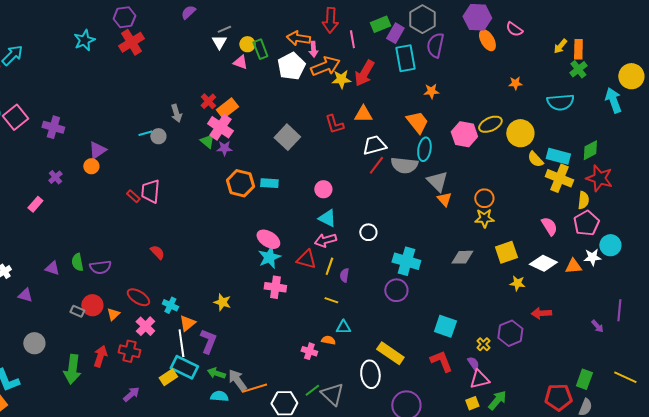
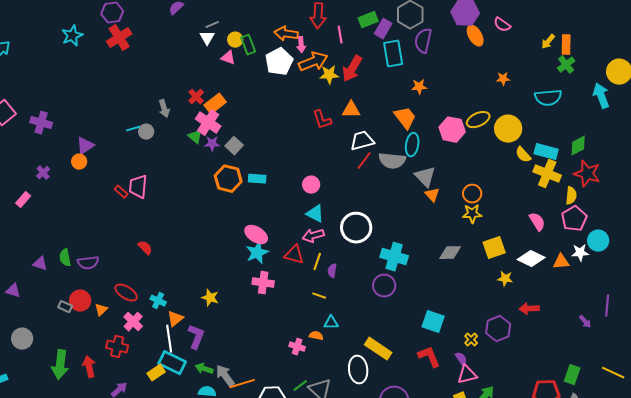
gray square: (287, 137) -> (234, 146), moved, size x0.7
white circle: (368, 232) -> (356, 228), size x1.8
red arrow: (100, 356) -> (89, 367), moved, turned -30

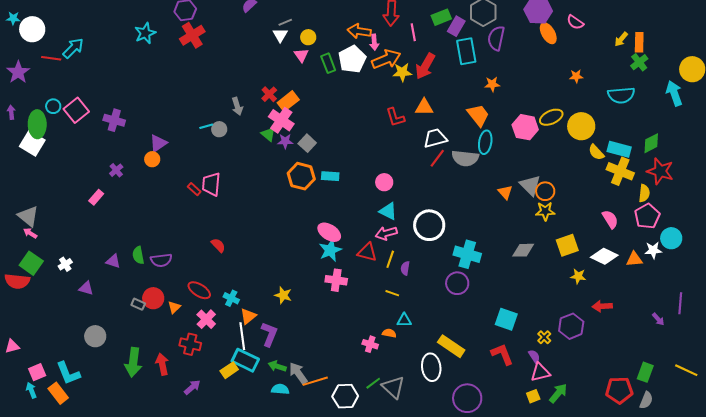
green rectangle: (248, 45) -> (328, 63), moved
pink triangle: (228, 58) -> (301, 55), turned 35
gray triangle: (425, 177) -> (530, 185), moved

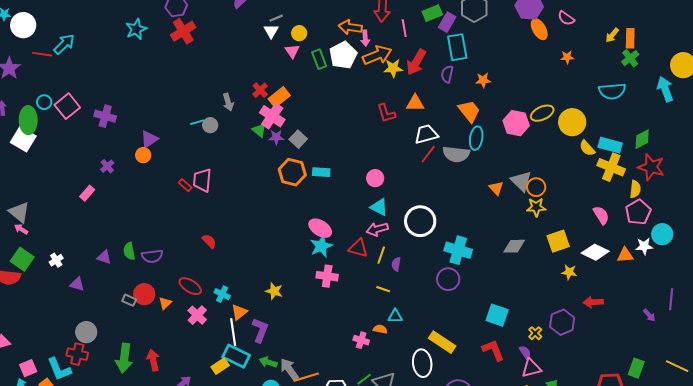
purple semicircle: (496, 38) -> (447, 74), moved, size x0.7
orange star: (576, 76) -> (567, 57), moved
red cross: (190, 344) -> (77, 354), moved

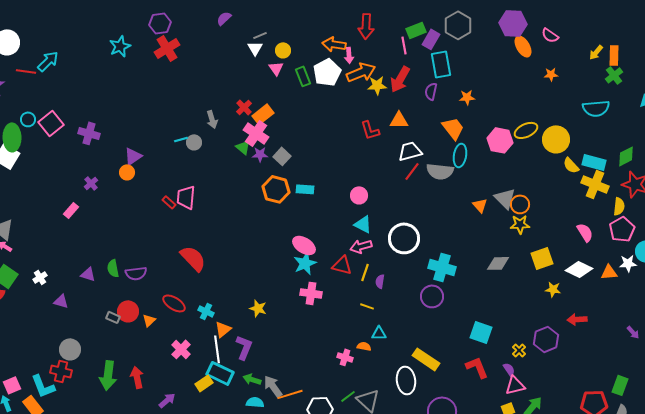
pink line: (404, 28) -> (404, 45), moved
red semicircle: (209, 241) -> (193, 258), size x1.8
pink cross: (197, 315) -> (181, 349), moved

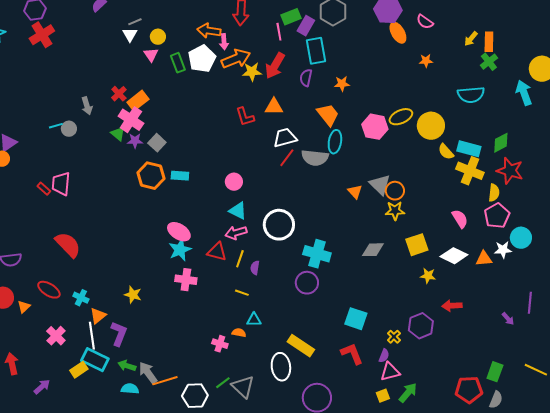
purple semicircle: (509, 369) -> (384, 356), turned 56

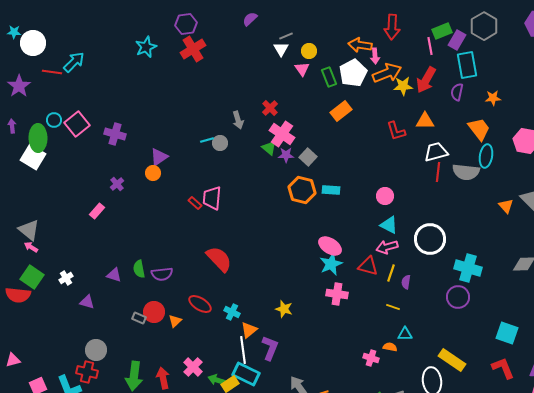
orange rectangle: (138, 101) -> (341, 111), moved
red line: (287, 158) -> (438, 172), turned -30
pink cross: (56, 336) -> (193, 367), moved
green arrow: (127, 366) -> (217, 380), moved

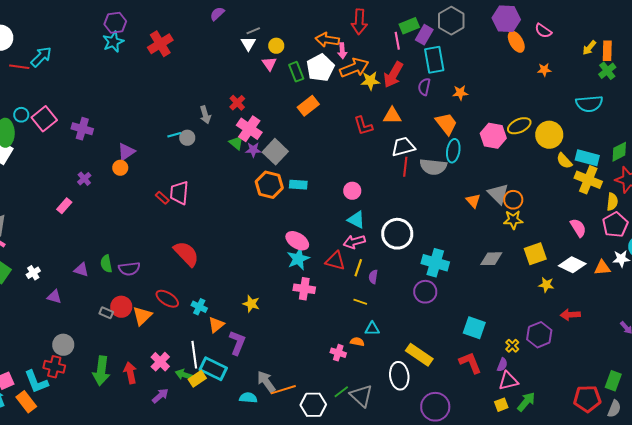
purple hexagon: (186, 24) -> (115, 23), moved
gray square: (308, 157) -> (275, 152), size x1.4
orange triangle: (175, 321) -> (142, 316), size x1.5
white line: (243, 350) -> (194, 355), moved

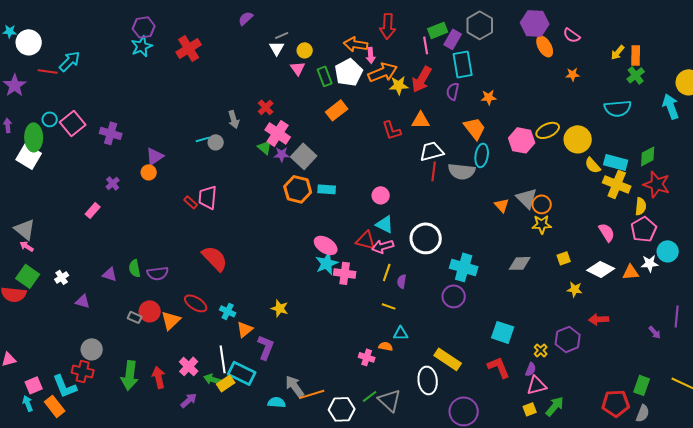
yellow square: (535, 254) -> (564, 258), size x0.6
red triangle: (335, 261) -> (366, 240), moved
pink cross: (304, 289) -> (345, 273), moved

